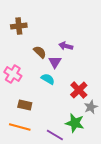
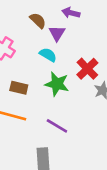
green star: (75, 123) -> (57, 84), moved

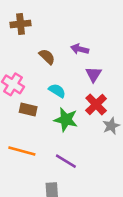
purple triangle: (57, 33) -> (94, 74), moved
brown rectangle: (19, 88) -> (28, 109), moved

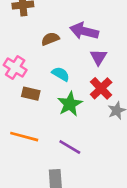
purple arrow: (80, 49) -> (84, 31), size x1.5
brown semicircle: (47, 57) -> (50, 39), turned -66
green star: (66, 120) -> (70, 104), turned 30

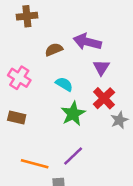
brown rectangle: (31, 94) -> (17, 118), moved
orange line: (24, 137) -> (35, 164), moved
purple line: (70, 147) -> (73, 156), turned -75

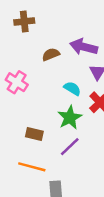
cyan semicircle: (64, 84) -> (72, 88), moved
brown rectangle: (17, 118) -> (34, 134), moved
purple line: (73, 156) -> (70, 147), moved

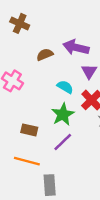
brown cross: (24, 22) -> (20, 23), turned 30

